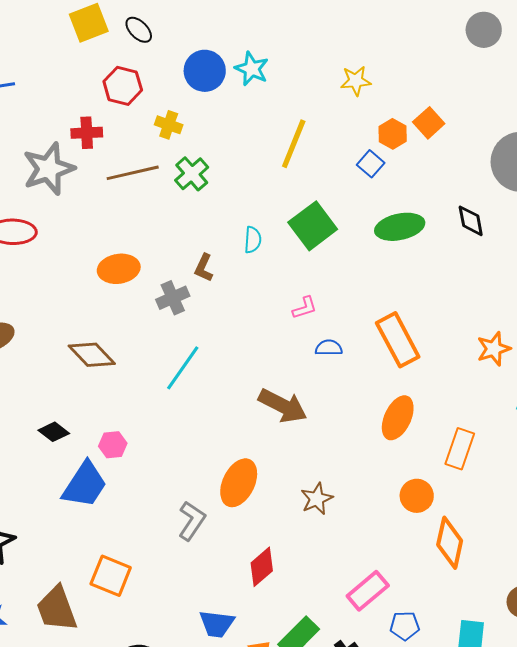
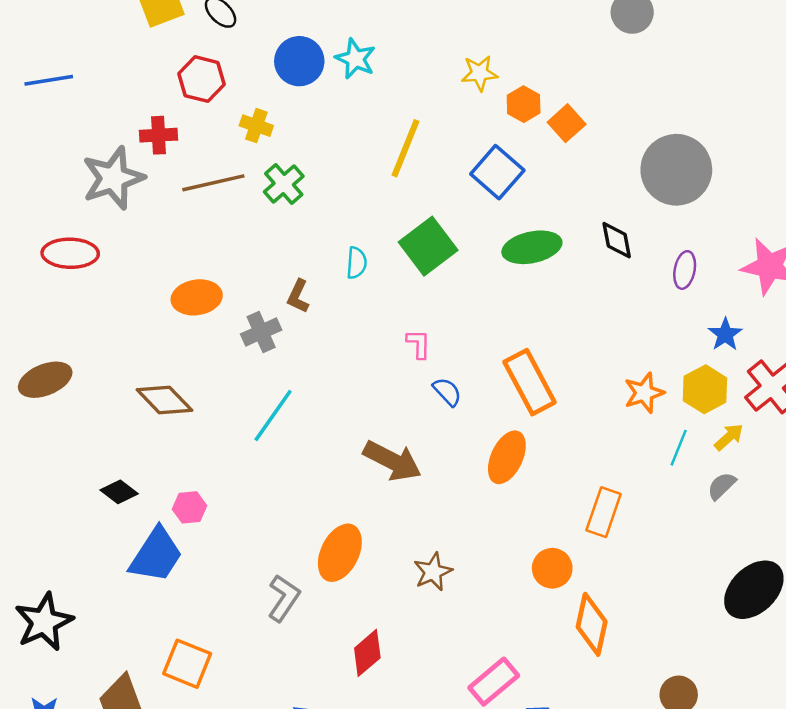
orange hexagon: (393, 134) -> (524, 104), moved
blue square: (371, 164) -> (497, 172), size x1.6
pink L-shape: (305, 308) -> (419, 344), turned -72
blue semicircle: (329, 348) -> (447, 392), turned 48
orange ellipse: (398, 418) -> (507, 457), moved

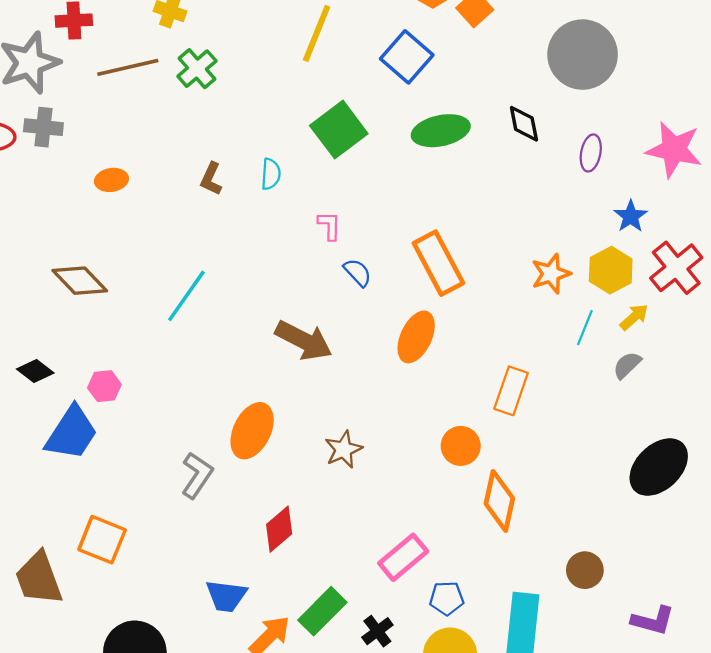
cyan semicircle: (357, 263) -> (271, 174), moved
orange ellipse: (197, 297) -> (111, 180), size x0.7
gray cross: (261, 332) -> (43, 127), moved, turned 30

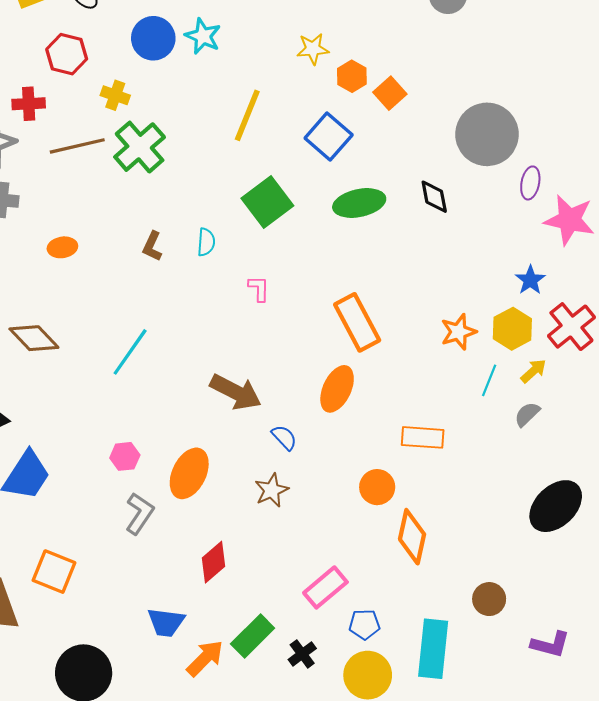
green cross: (197, 69) -> (140, 147), size x1.4
purple ellipse: (591, 153) -> (530, 183), moved
blue semicircle: (358, 272) -> (284, 437), moved
pink hexagon: (104, 386) -> (125, 456), moved
orange rectangle: (511, 391) -> (423, 437), turned 75

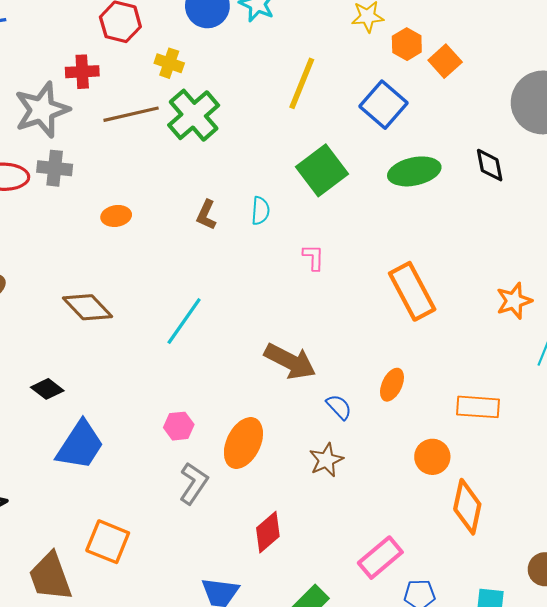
orange ellipse: (337, 389) -> (392, 385), moved, size x0.7

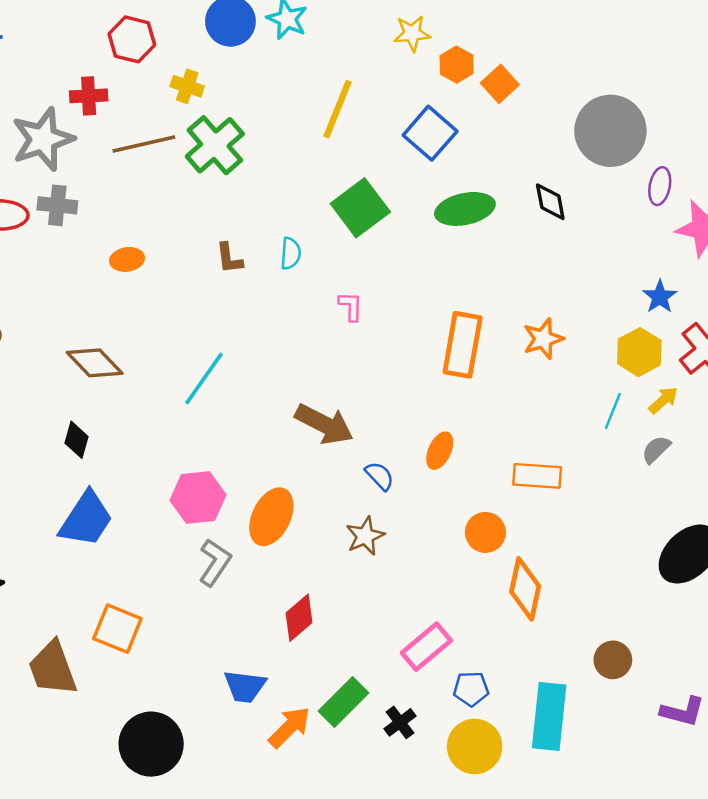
brown L-shape: (206, 215) -> (229, 258), turned -32
orange rectangle: (412, 291) -> (463, 345), turned 38
orange star: (514, 301) -> (543, 339), moved
black diamond: (47, 389) -> (77, 440), moved, turned 68
pink hexagon: (179, 426) -> (198, 498), size x1.6

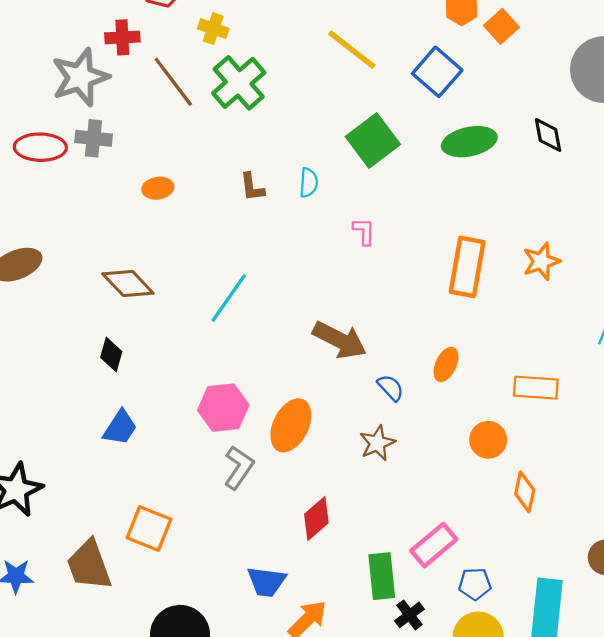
yellow line: (337, 109) -> (352, 50), turned -74
brown line: (144, 144) -> (173, 82), turned 66
blue trapezoid: (86, 519) -> (120, 428), size x0.7
orange diamond: (525, 589) -> (525, 492), size x0.7
green rectangle: (344, 702) -> (382, 576), moved, turned -51

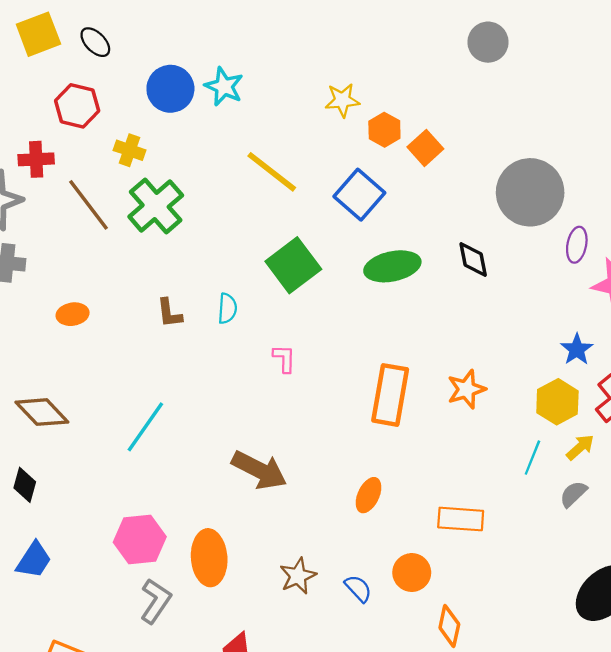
blue semicircle: (391, 388) -> (358, 588), moved
orange ellipse: (291, 425) -> (209, 558), turned -30

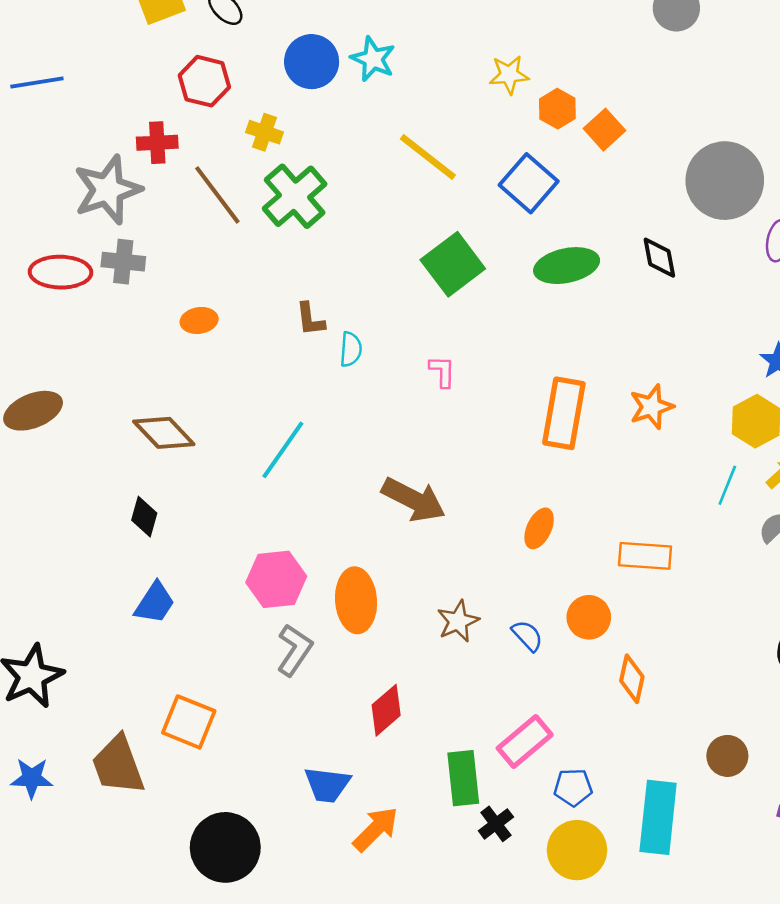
cyan semicircle: (227, 308) -> (351, 349), moved

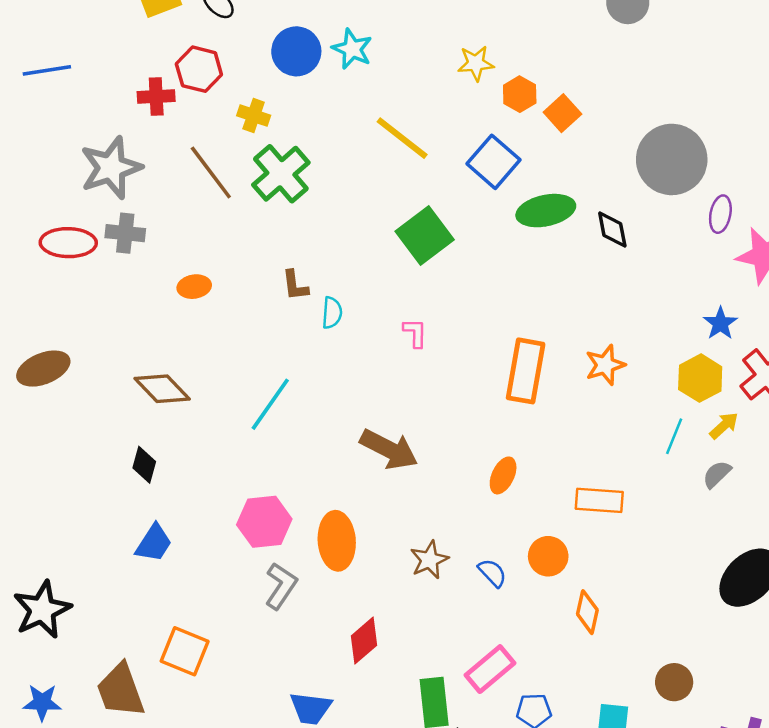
red cross: (157, 143) -> (156, 97), moved
green ellipse: (567, 266) -> (546, 211), moved

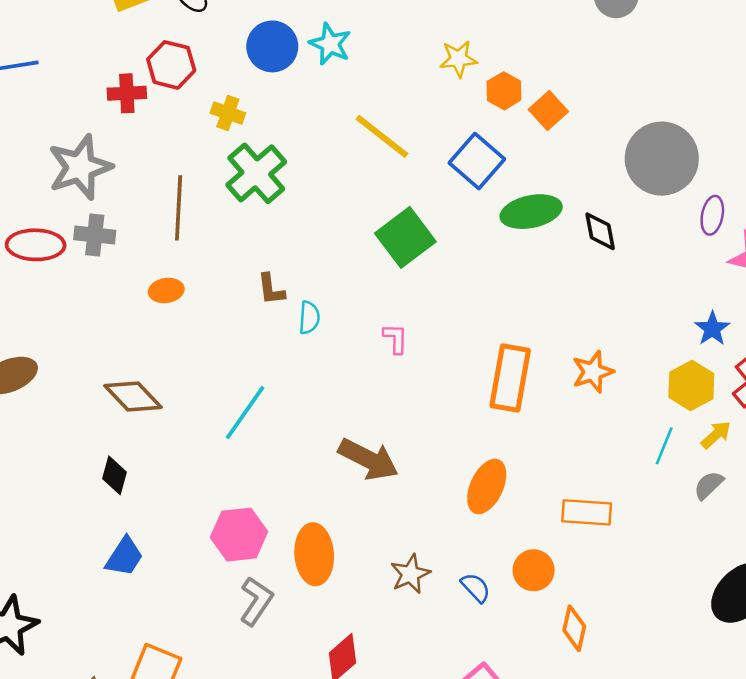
brown line: (211, 173) -> (179, 208), moved, turned 40
orange ellipse: (503, 475) -> (487, 486), size x1.4

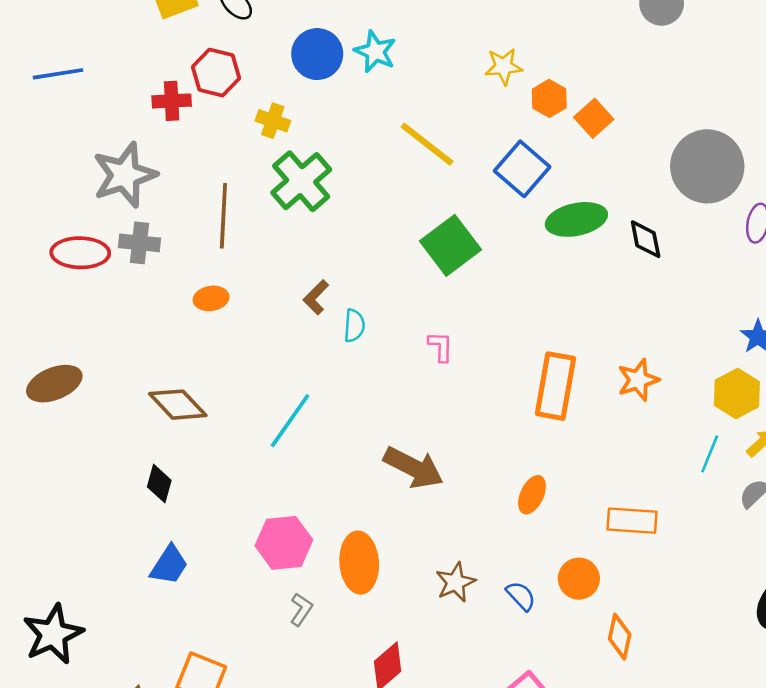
brown L-shape: (271, 289) -> (316, 297), turned 52
orange ellipse: (487, 486) -> (532, 495), size x0.7
gray L-shape: (256, 601) -> (301, 609), size x0.7

